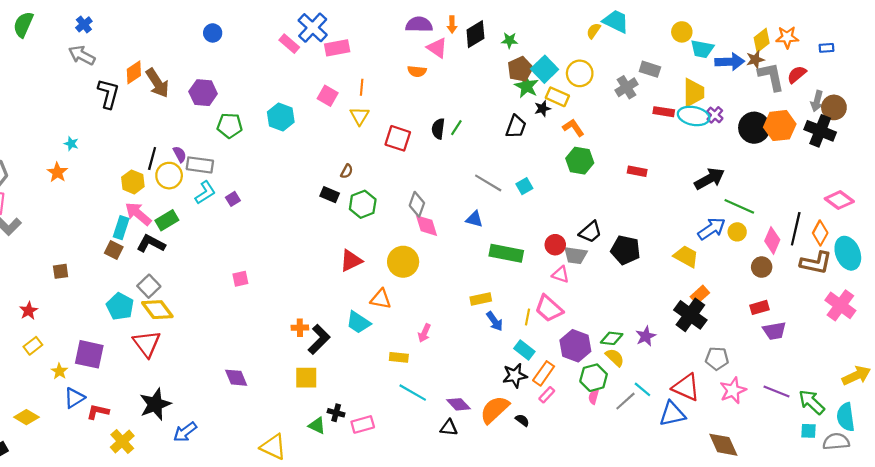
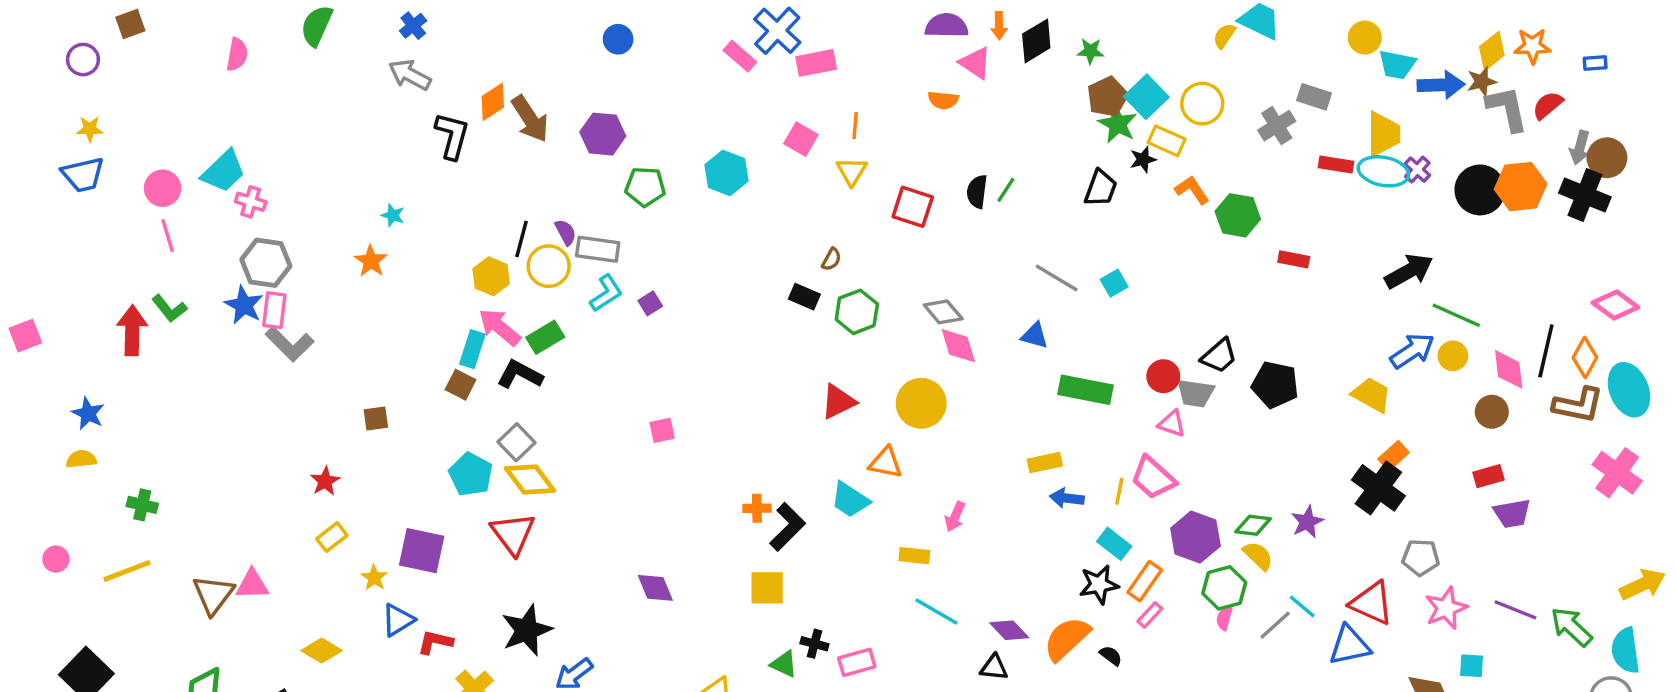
green hexagon: (580, 161) -> (1238, 215), moved
gray diamond: (417, 204) -> (943, 312), turned -60
pink diamond: (772, 240) -> (1509, 369), turned -30
blue arrow: (495, 321) -> (1067, 498), turned 132
cyan square: (808, 431) -> (1471, 666), moved

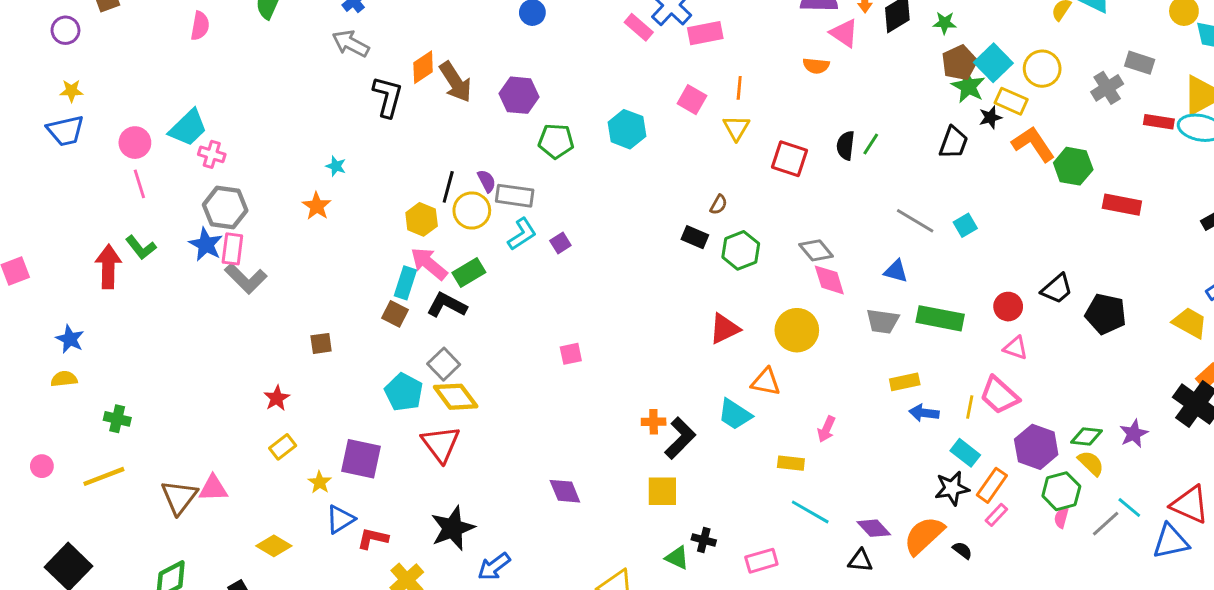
orange L-shape: (1192, 190) -> (1033, 144), size x1.4
red rectangle: (1294, 259) -> (1122, 205), size x1.4
gray trapezoid: (1195, 393) -> (883, 321), moved
pink rectangle: (857, 662) -> (761, 561), moved

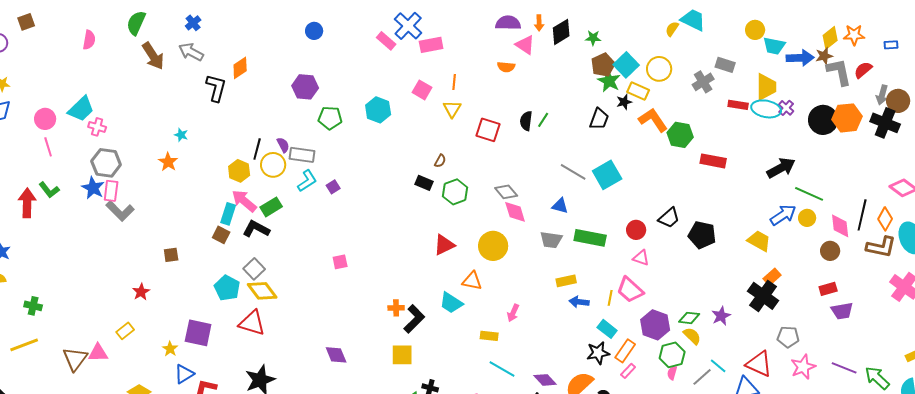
brown arrow: (456, 82) -> (153, 56), moved
cyan square: (965, 225) -> (607, 175), size x1.8
red triangle: (441, 444) -> (252, 323), turned -36
yellow rectangle: (283, 447) -> (125, 331), moved

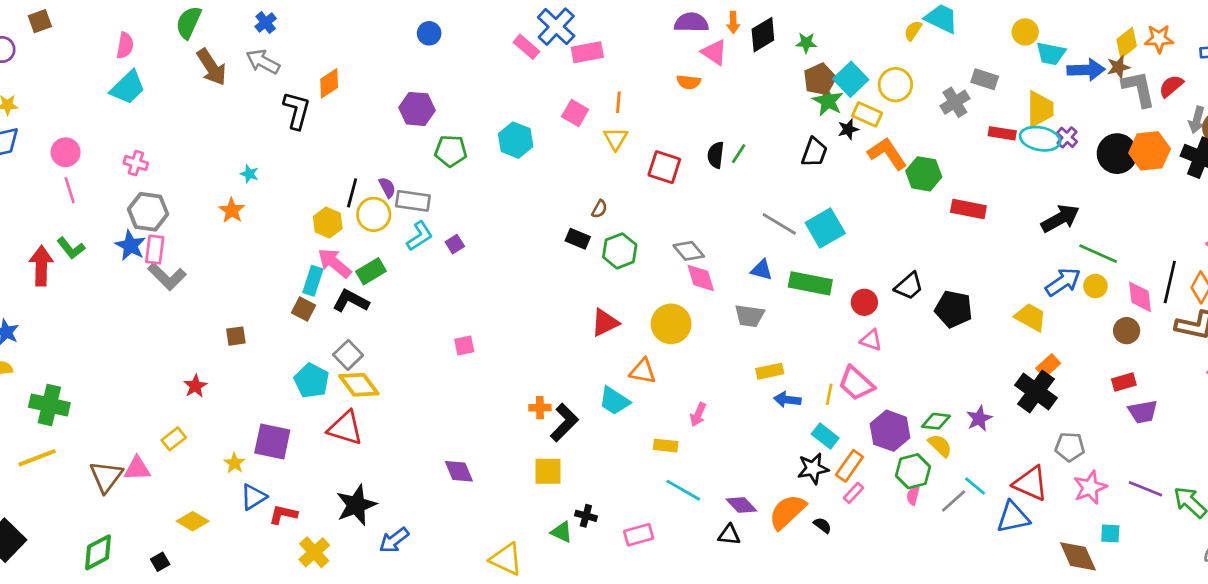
cyan trapezoid: (81, 109) -> (128, 87), moved
green rectangle: (590, 238) -> (810, 283), moved
green cross: (33, 306) -> (49, 405), size x1.6

